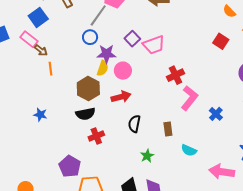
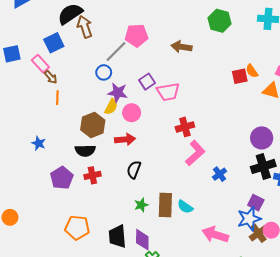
red square: (221, 41) -> (240, 76), moved, turned 35
brown rectangle: (168, 129) -> (165, 205), moved, size x1.6
purple pentagon: (70, 166) -> (62, 178), moved

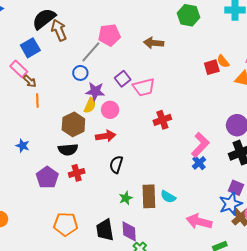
pink L-shape: (195, 153) -> (200, 145), moved

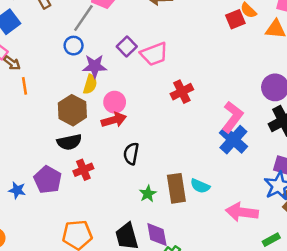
pink circle: (110, 110) -> (115, 102), moved
blue star: (23, 146) -> (17, 190), moved
blue cross: (199, 163) -> (233, 140), size x1.6

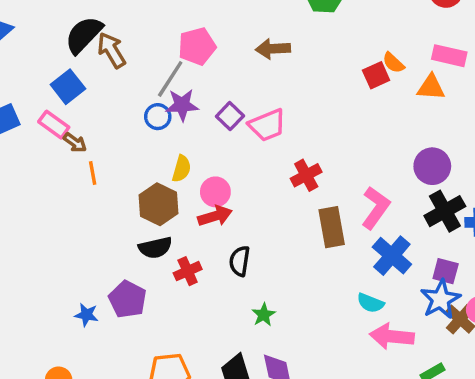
purple star: (95, 66) -> (182, 105), moved
blue cross: (233, 140) -> (392, 256), moved
red cross: (83, 170) -> (188, 271), moved
cyan semicircle: (200, 186) -> (370, 303), moved
brown rectangle: (176, 188) -> (332, 227), moved

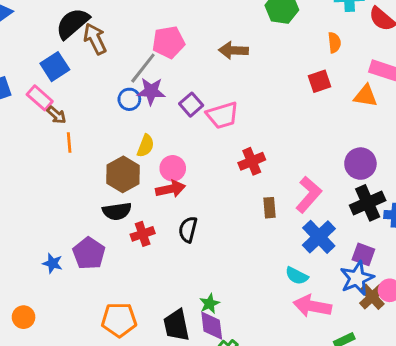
orange semicircle: (393, 63) -> (334, 43), moved, turned -144
brown rectangle: (332, 227) -> (269, 208), size x0.6
green star: (264, 315) -> (209, 304), moved

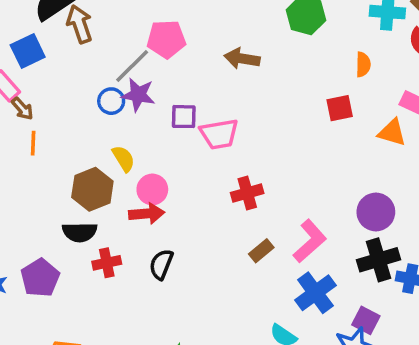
purple square: (191, 105) -> (184, 117), turned 35
yellow semicircle: (146, 146) -> (123, 159), turned -60
brown rectangle: (269, 208) -> (261, 251), turned 48

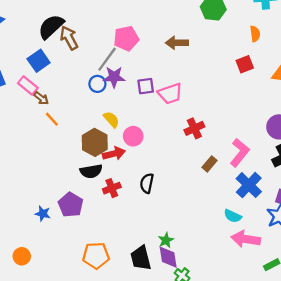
orange line: (33, 143) -> (52, 119), turned -35
red arrow: (147, 214) -> (114, 154), moved

